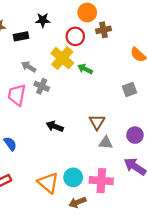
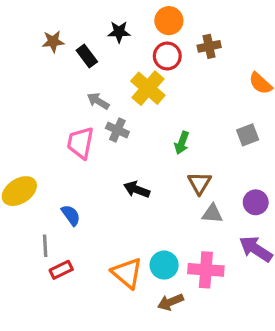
orange circle: (87, 13) -> (169, 21), moved
black rectangle: (21, 36) -> (87, 56), turned 64
green arrow: (85, 69) -> (182, 143), moved, turned -96

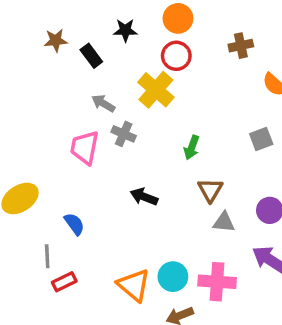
brown cross: (209, 46) -> (241, 46), moved

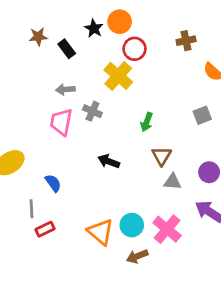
orange circle: (178, 18) -> (120, 22), moved
black star: (125, 30) -> (94, 28), turned 30
gray arrow: (103, 103) -> (65, 89), moved, turned -36
pink cross: (217, 282) -> (167, 229), turned 36

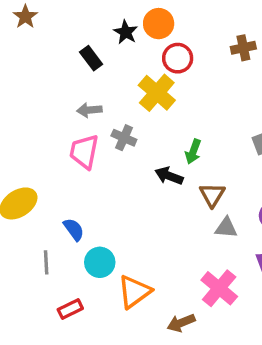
brown star: (38, 37) -> (25, 17), moved, turned -30
black arrow: (109, 161) -> (169, 176), moved
cyan circle: (132, 225) -> (100, 262), moved
red rectangle: (45, 229) -> (70, 309), moved
orange triangle: (101, 232) -> (134, 292), turned 44

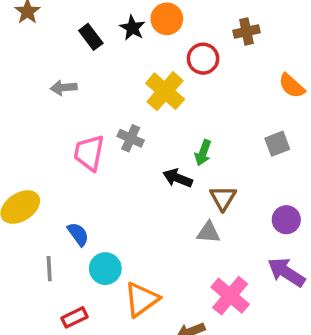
brown cross: (243, 48) -> (246, 31), moved
black rectangle: (91, 58) -> (91, 37), moved
red circle: (178, 58) -> (203, 59), moved
gray arrow: (89, 110) -> (64, 88), moved
gray triangle: (226, 228) -> (208, 232), moved

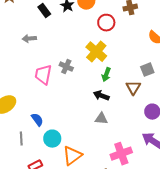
yellow cross: (165, 91) -> (96, 52), moved
black arrow: (178, 178) -> (101, 96), moved
brown triangle: (223, 198) -> (133, 88), moved
gray triangle: (208, 232) -> (101, 119), moved
pink cross: (230, 296) -> (121, 154), turned 30

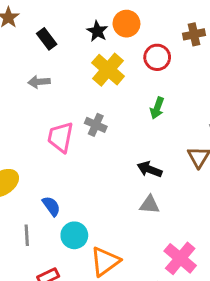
black rectangle: (44, 11) -> (47, 39), moved
yellow cross: (96, 52) -> (108, 70), moved
green arrow: (106, 75) -> (157, 108), moved
pink cross: (121, 154) -> (180, 258), turned -30

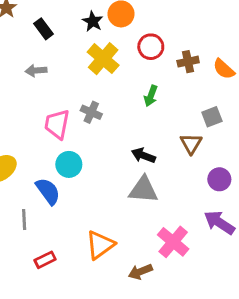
brown cross: (194, 34) -> (188, 62), moved
gray triangle: (149, 205) -> (143, 190), size x1.5
blue semicircle: (51, 206) -> (48, 191), size x1.4
cyan circle: (74, 235) -> (69, 164), moved

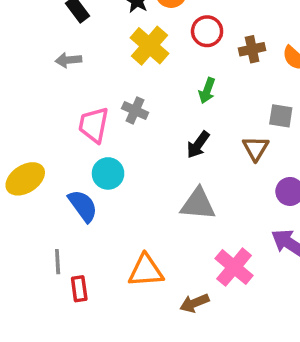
gray square: (212, 117) -> (281, 116), turned 30
black arrow: (143, 155) -> (198, 145), moved, turned -75
gray line: (24, 220) -> (58, 262), moved
orange triangle: (100, 245) -> (146, 271), turned 32
red rectangle: (45, 260) -> (79, 289), turned -72

